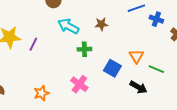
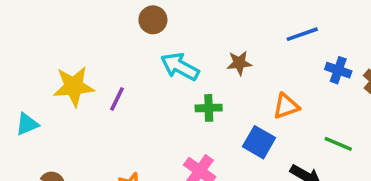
blue cross: (156, 19) -> (338, 70), moved
orange triangle: (136, 56) -> (286, 106), moved, turned 42

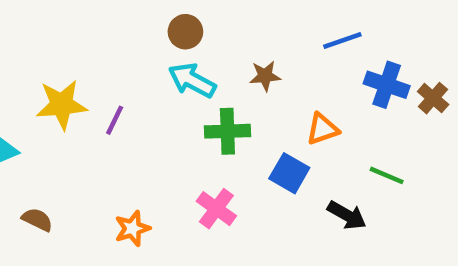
brown circle: (153, 20) -> (185, 32), moved
blue cross: (338, 70) -> (387, 85), size x1.4
green cross: (209, 108) -> (227, 131), size x1.4

